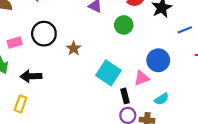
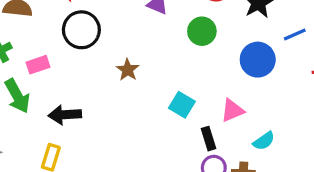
black circle: (44, 34) -> (81, 30), moved
blue circle: (158, 60) -> (258, 60), moved
cyan square: (108, 73) -> (182, 105), size x0.7

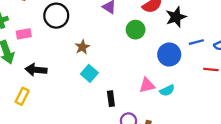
cyan square: (182, 105) -> (89, 73), moved
black rectangle: (208, 139) -> (111, 99), moved
cyan semicircle: (264, 141) -> (167, 90), moved

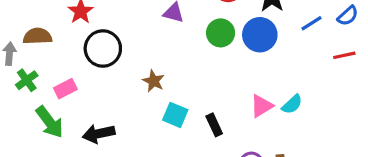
blue circle: (169, 54) -> (260, 35), moved
black rectangle: (111, 99) -> (214, 125), moved

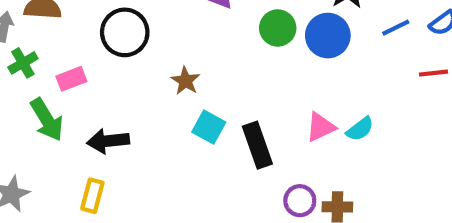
black rectangle: (214, 125) -> (257, 145), size x1.5

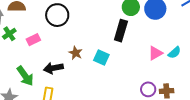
brown star: (185, 81) -> (76, 53), moved
green arrow: (47, 120) -> (25, 76), moved
black rectangle: (257, 145) -> (121, 31), moved, turned 40

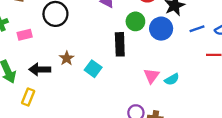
black rectangle: (121, 31) -> (120, 44), turned -30
pink triangle: (155, 53) -> (151, 76), turned -35

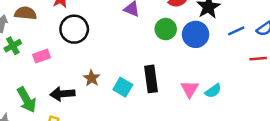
black rectangle: (120, 44) -> (151, 79), moved

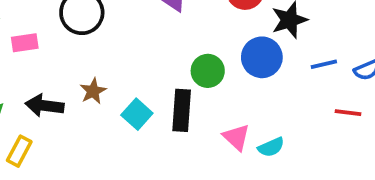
green circle: (166, 29) -> (208, 71), moved
pink triangle: (190, 89) -> (236, 137), turned -30

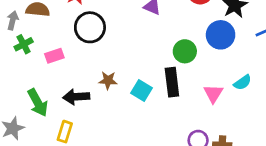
brown star: (93, 91) -> (108, 80), turned -30
pink triangle: (236, 137) -> (213, 94), turned 30
cyan semicircle: (271, 147) -> (243, 82), moved

